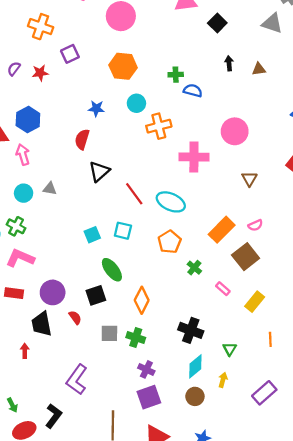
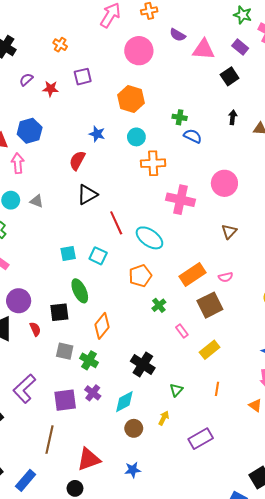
orange cross: (41, 27) -> (60, 45), size x0.6
cyan diamond: (195, 366) -> (124, 402), moved
purple square: (149, 397) -> (65, 400), moved

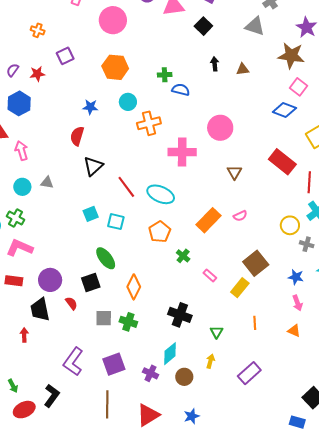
blue hexagon: (30, 131) -> (19, 103), moved
cyan square: (68, 254) -> (91, 214), moved
brown square: (210, 305) -> (256, 263), moved
purple cross: (93, 393) -> (150, 373), moved

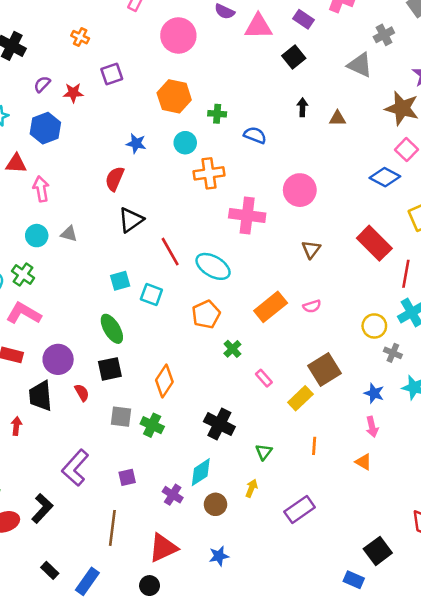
green cross: (165, 75) -> (217, 114), moved
green ellipse: (106, 258) -> (112, 329), moved
purple square: (114, 364) -> (127, 477), size x0.6

